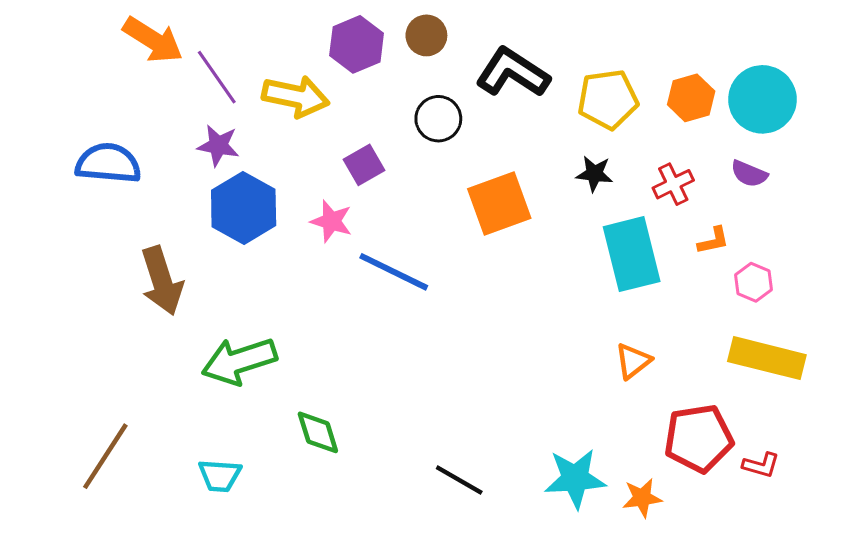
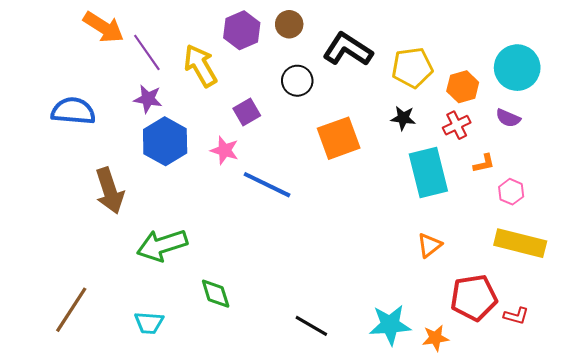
yellow arrow: (296, 96) -> (200, 66), turned -132
orange hexagon: (691, 98) -> (463, 87), moved

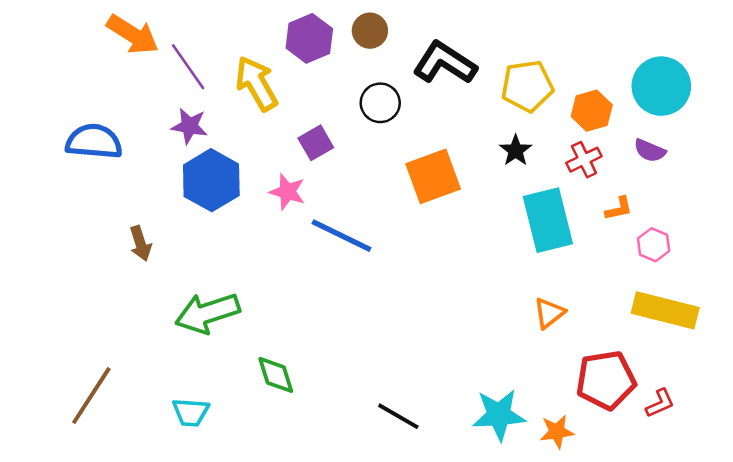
black star: (403, 118) -> (516, 151), turned 30
brown arrow: (110, 191) -> (140, 243), size x0.6
red L-shape: (516, 316) -> (660, 403), turned -40

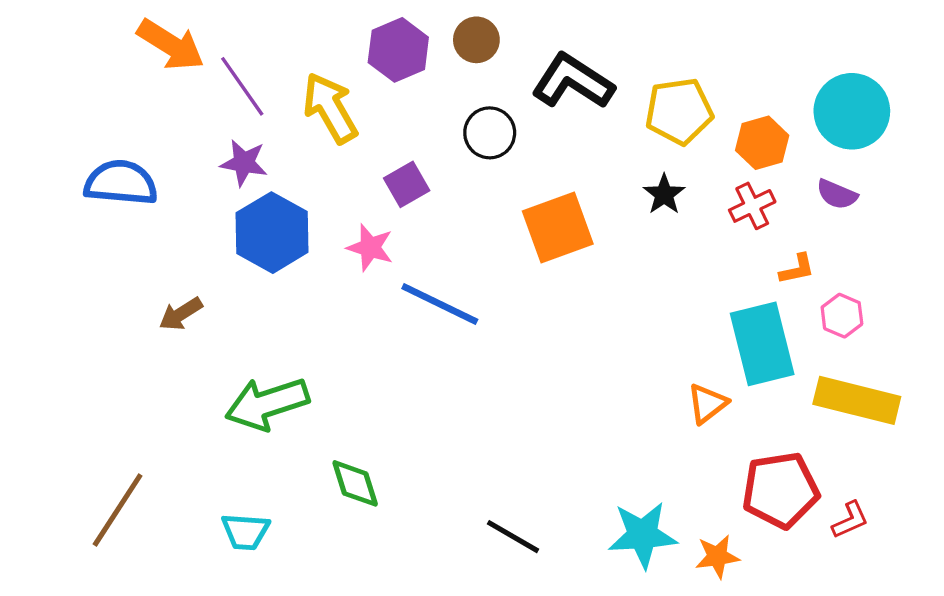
cyan rectangle: (548, 220) -> (762, 344), moved
brown arrow: (140, 243) -> (181, 314), turned 76

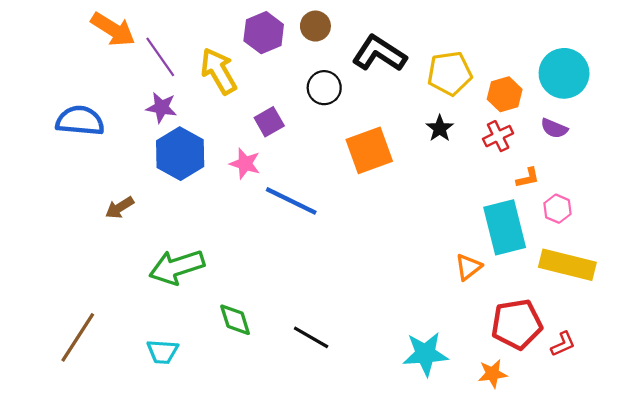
black line: (513, 537) -> (311, 337), moved
orange star: (717, 556) -> (493, 374), moved

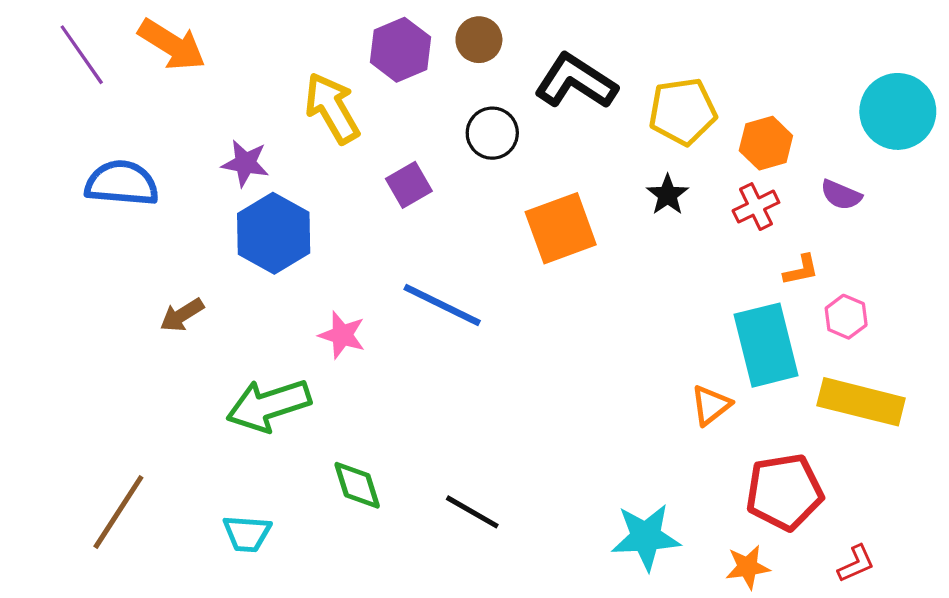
purple line: (160, 57) -> (82, 55), moved
cyan circle: (564, 73) -> (898, 111), moved
pink star: (245, 164) -> (342, 335), moved
red L-shape: (563, 344) -> (856, 564), moved

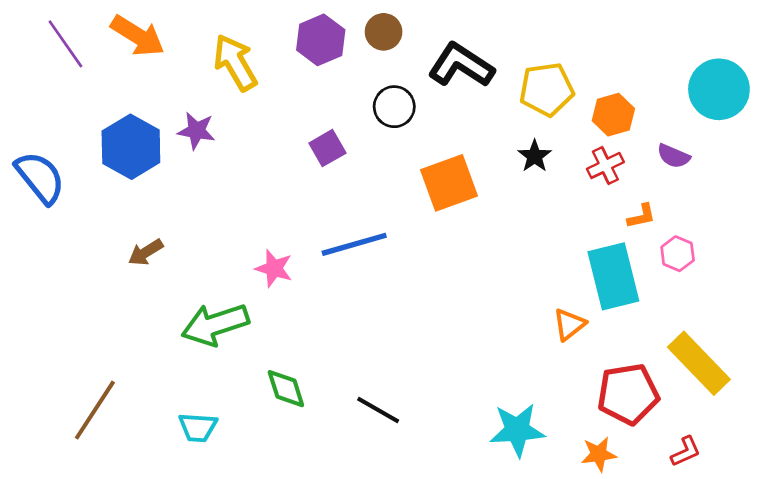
yellow arrow: (332, 108) -> (235, 63), moved
blue semicircle: (122, 183) -> (40, 177), moved, turned 46
blue hexagon: (274, 233) -> (131, 147), moved
blue line: (442, 305) -> (354, 244), turned -42
yellow rectangle: (861, 402) -> (699, 363), moved, turned 32

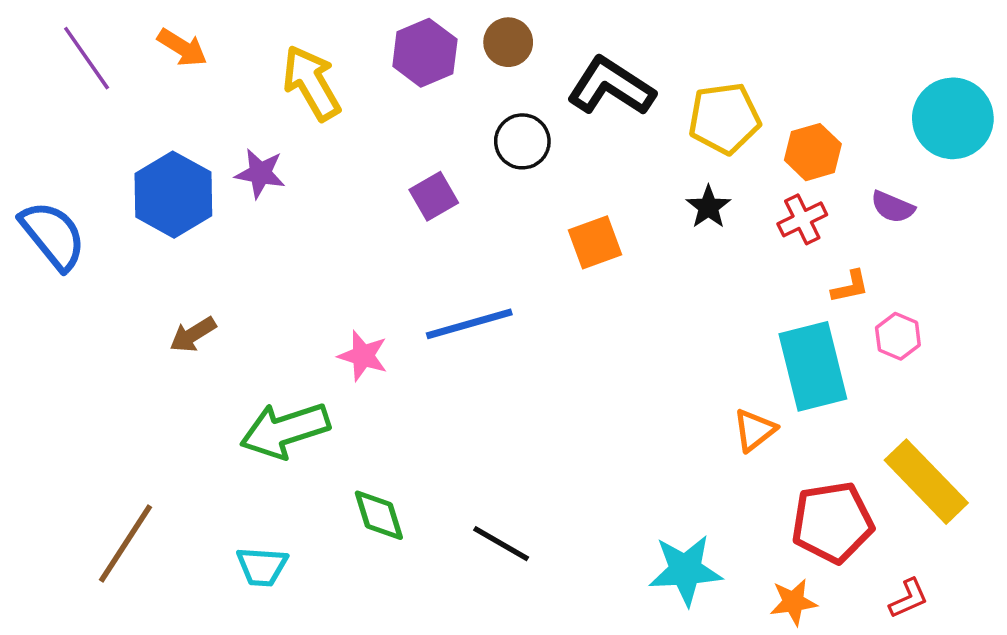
orange arrow: (138, 36) -> (182, 48), size x0.7
orange square: (449, 183) -> (595, 242), size x0.7

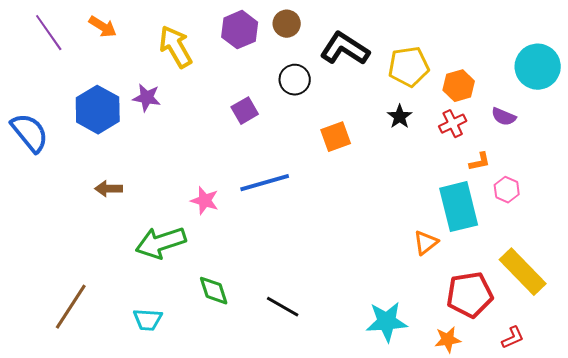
brown arrow: (193, 335) -> (109, 189), turned 32

